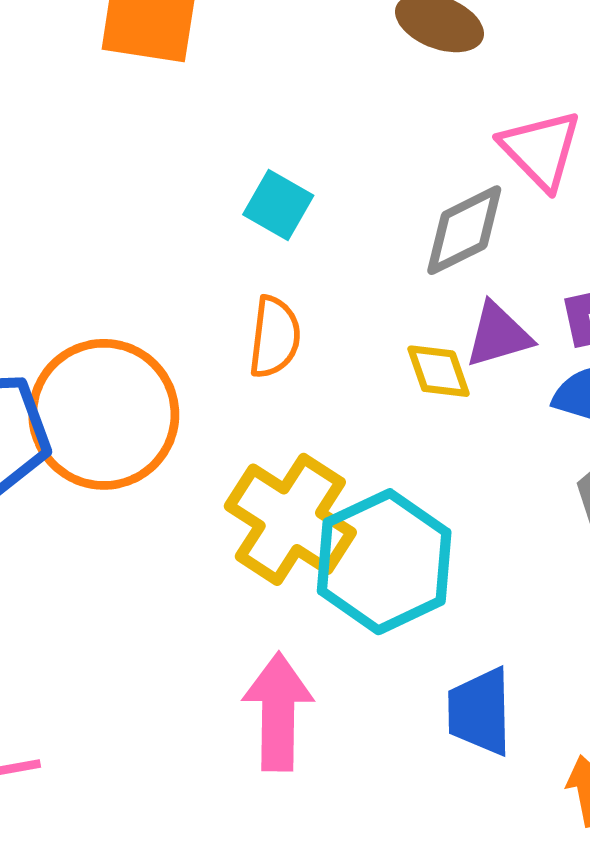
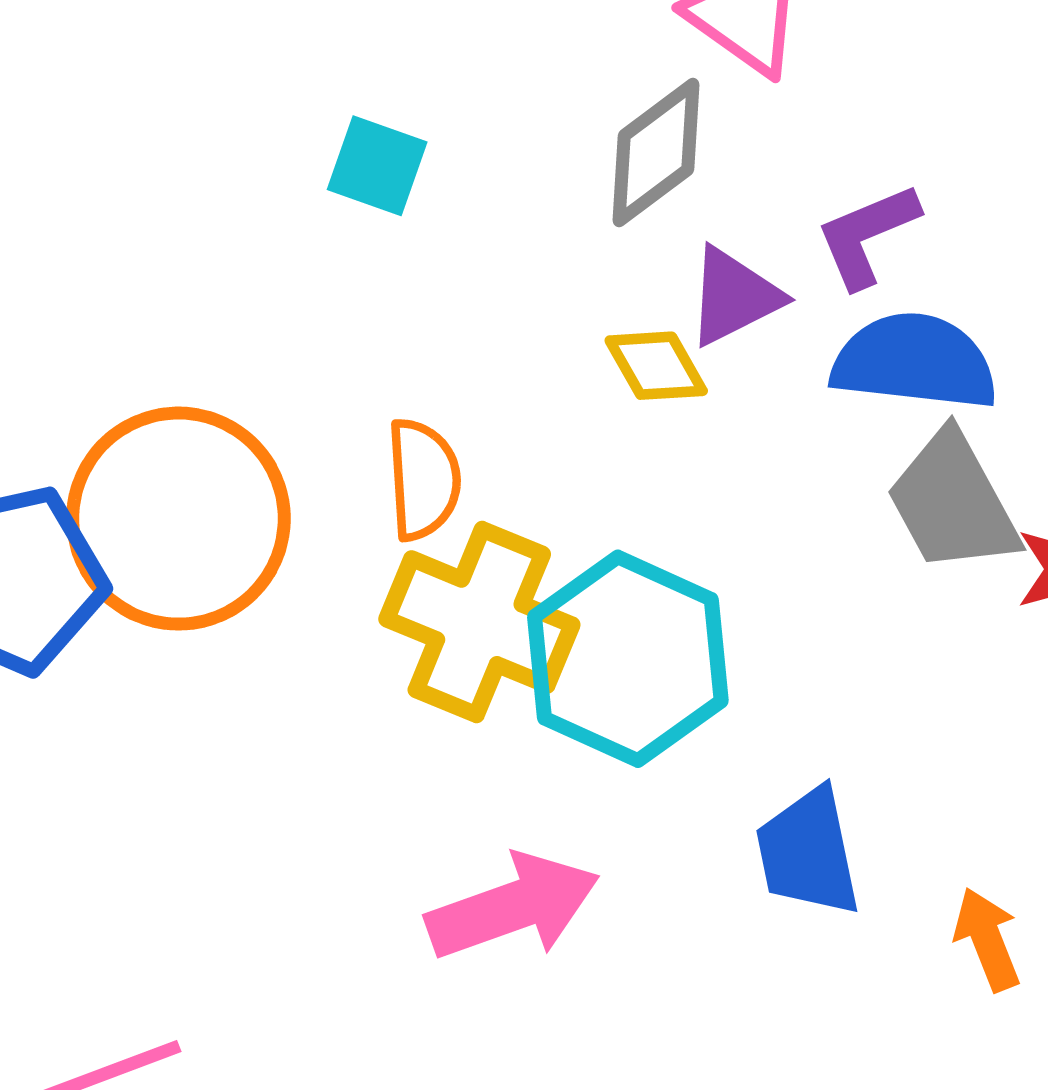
orange semicircle: (275, 337) -> (423, 479), moved
pink arrow: (278, 712) -> (513, 907), turned 80

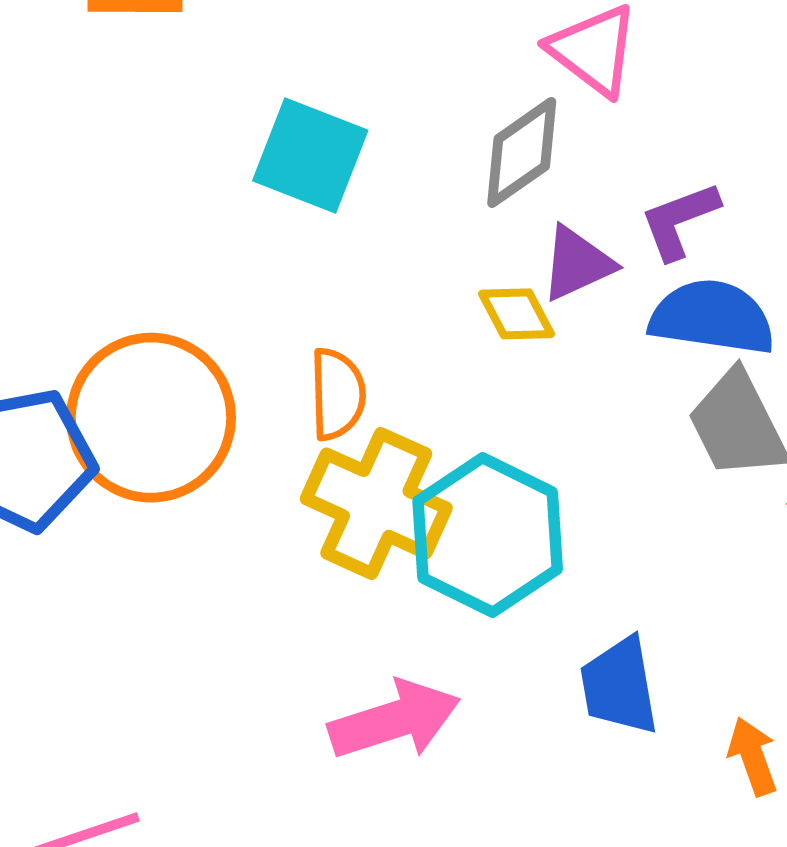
cyan square: (377, 166) -> (310, 156), size x1.5

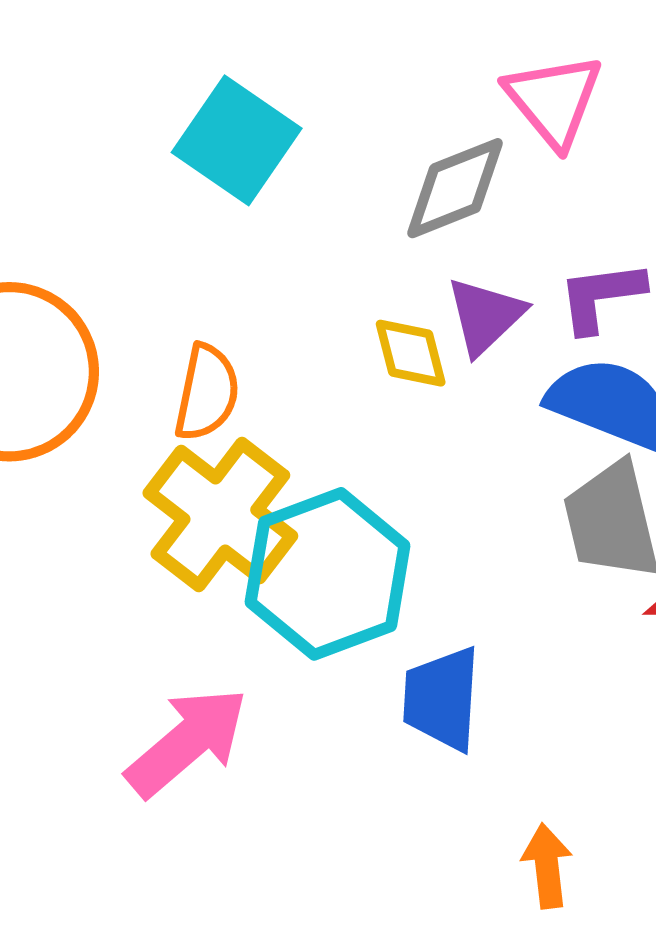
purple triangle: (577, 263) -> (485, 316), turned -32
blue trapezoid: (619, 686) -> (442, 699), moved
pink arrow: (395, 720) -> (187, 742), turned -36

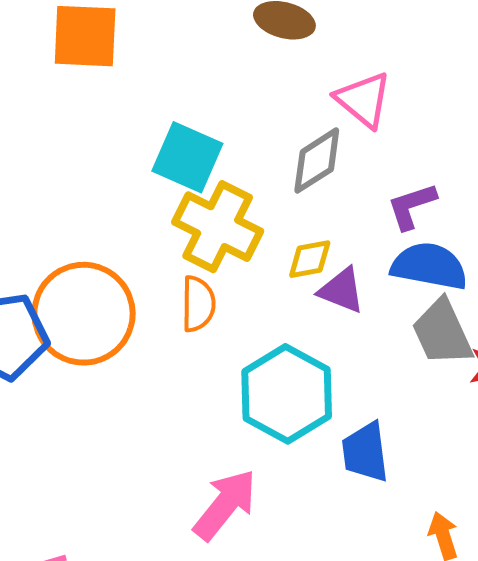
purple triangle: (485, 316) -> (342, 290), moved, turned -44
yellow diamond: (411, 353) -> (310, 259), turned -75
yellow cross: (220, 515) -> (218, 227), moved

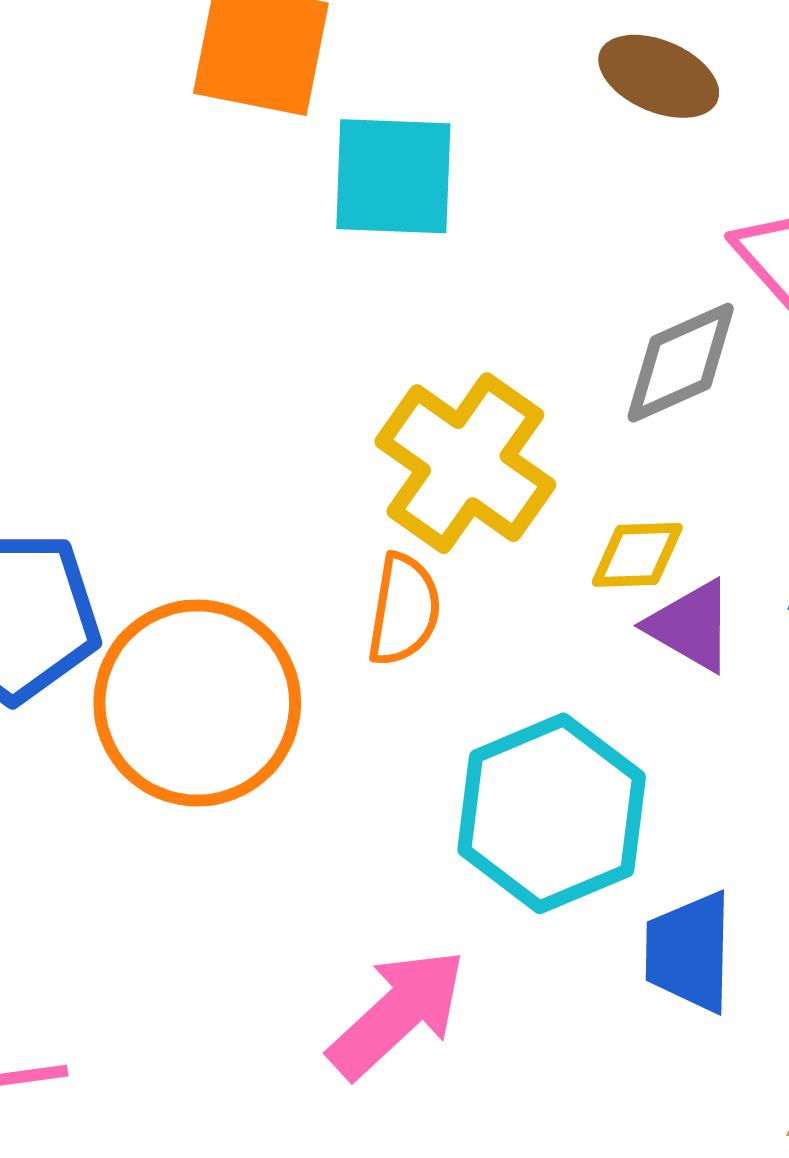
cyan square: (187, 157) -> (393, 176), moved, turned -30
orange circle: (84, 314) -> (197, 703), moved

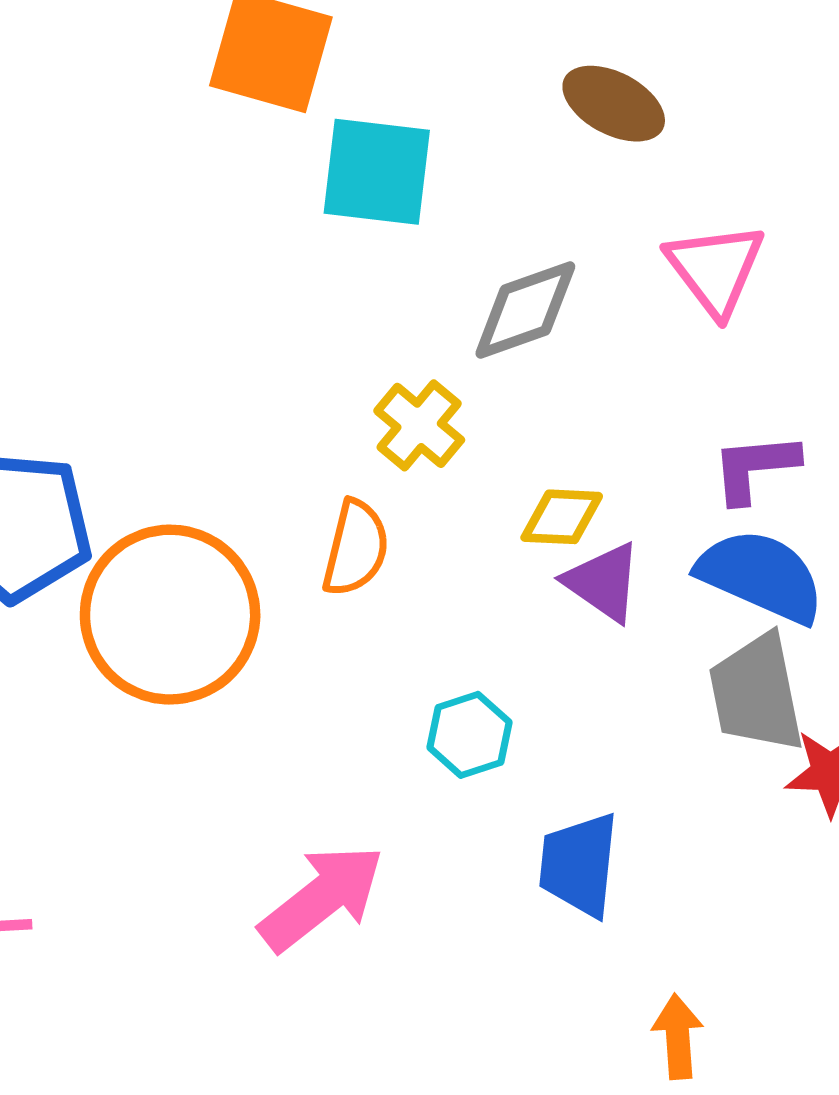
gray diamond: (681, 363) -> (525, 310), moved
yellow cross: (465, 463) -> (419, 425), size x0.6
cyan hexagon: (552, 813) -> (469, 735), size x0.5

